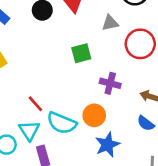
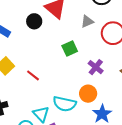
purple cross: (110, 83) -> (96, 67), turned 35
red line: (35, 104) -> (33, 75), moved

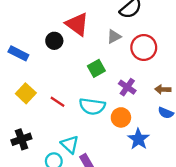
cyan semicircle: (65, 104) -> (92, 106), moved

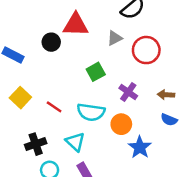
red triangle: (77, 24) -> (76, 25), turned -35
black cross: (21, 139) -> (36, 144), moved
cyan triangle: (70, 144) -> (75, 142), moved

